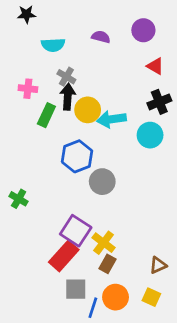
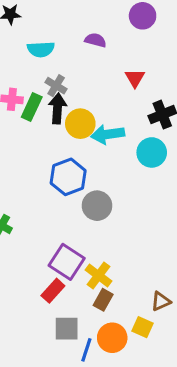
purple circle: (143, 30) -> (143, 16), moved
red triangle: (155, 66) -> (135, 78), moved, turned 30
green rectangle: (46, 115) -> (32, 107), moved
red rectangle: (64, 256) -> (53, 291), size x0.7
yellow square: (151, 297) -> (143, 327), moved

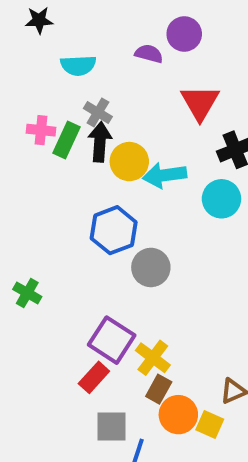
purple circle: (143, 16) -> (184, 34), moved
red triangle: (135, 78) -> (200, 103), size x1.5
orange circle: (112, 338) -> (178, 415), moved

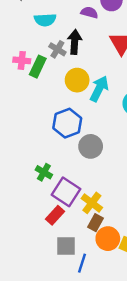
black arrow: (100, 142) -> (75, 42), moved
cyan arrow: (165, 175) -> (99, 89), turned 125
green cross: (27, 293) -> (44, 172), moved

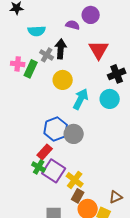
cyan arrow: (99, 89) -> (81, 99), moved
blue hexagon: (67, 123) -> (56, 129), moved
green cross: (44, 172) -> (39, 167), moved
red rectangle: (55, 215) -> (45, 152), moved

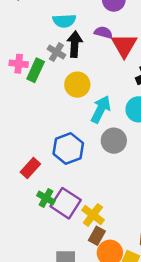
purple semicircle: (73, 25) -> (103, 32), moved
cyan semicircle: (37, 31) -> (64, 21), moved
gray circle: (74, 134) -> (114, 141), moved
red rectangle: (45, 152) -> (30, 168), moved

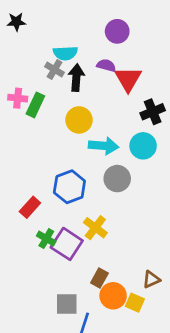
gray cross: (56, 52) -> (54, 70), moved
cyan arrow: (101, 109) -> (104, 146), turned 68
yellow cross: (93, 215) -> (95, 228), moved

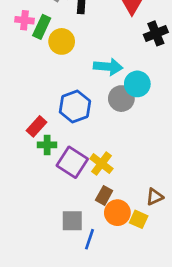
yellow circle: (79, 120) -> (62, 41), moved
cyan circle: (143, 146) -> (137, 84), moved
yellow cross: (95, 228) -> (101, 164), moved
green cross: (46, 239) -> (47, 145), moved, turned -30

